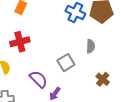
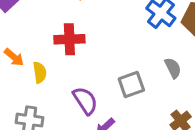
gray semicircle: (91, 46) -> (173, 68), turned -40

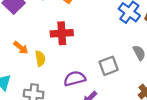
purple semicircle: (85, 101) -> (75, 79), turned -70

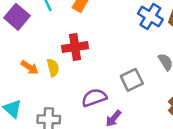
yellow semicircle: (40, 58) -> (53, 68), moved

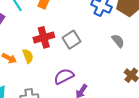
gray square: (132, 80) -> (71, 40), moved

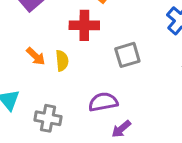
red cross: (44, 37) -> (84, 25), moved

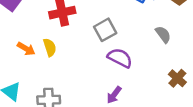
purple semicircle: (103, 102) -> (120, 58), moved, turned 50

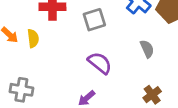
gray square: (105, 30) -> (94, 20), moved

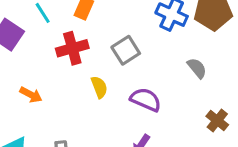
yellow semicircle: (33, 38) -> (99, 87), moved

